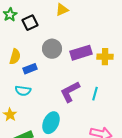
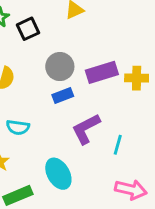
blue rectangle: (30, 69) -> (63, 95), moved
cyan line: (95, 94) -> (118, 145), moved
cyan ellipse: (51, 123) -> (58, 174), turned -55

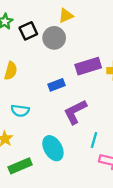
gray circle: (60, 67) -> (54, 38), moved
cyan line: (118, 145) -> (94, 140), moved

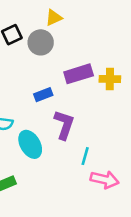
purple L-shape: (75, 112) -> (64, 125), turned 136
cyan ellipse: (53, 148) -> (30, 144), moved

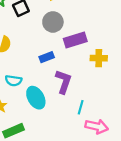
gray circle: (41, 42) -> (53, 22), moved
yellow cross: (110, 79) -> (99, 58), moved

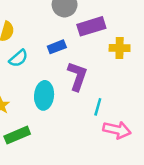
cyan semicircle: (13, 81) -> (18, 58), moved, turned -49
cyan ellipse: (36, 98) -> (44, 95), turned 35

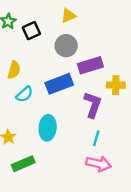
blue rectangle: (57, 47) -> (59, 84), size x1.6
purple L-shape: (77, 76) -> (93, 105), moved
pink arrow: (117, 130) -> (98, 164), moved

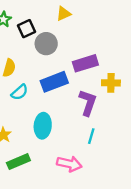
gray circle: (66, 46) -> (46, 44), moved
pink arrow: (98, 164) -> (69, 164), moved

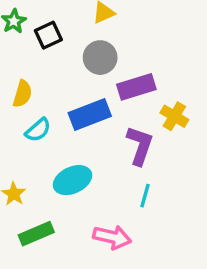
gray circle: (46, 44) -> (100, 58), moved
yellow cross: (111, 83) -> (174, 116), turned 30
cyan ellipse: (43, 126) -> (72, 180), turned 60

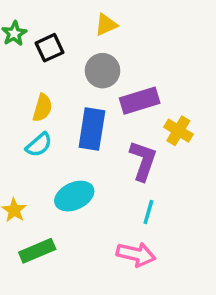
yellow semicircle: (22, 94) -> (42, 108), moved
blue rectangle: (90, 114) -> (92, 129), turned -60
pink arrow: (112, 237) -> (136, 254), moved

